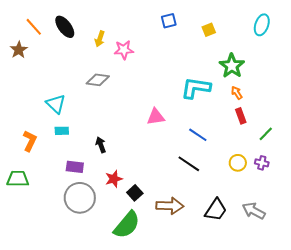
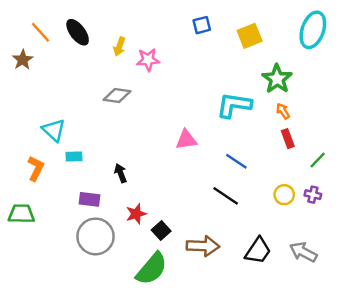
cyan ellipse: (262, 25) -> (313, 30), size x1.4
yellow square: (209, 30) -> (250, 36), size x1.5
cyan triangle: (56, 104) -> (54, 130), moved

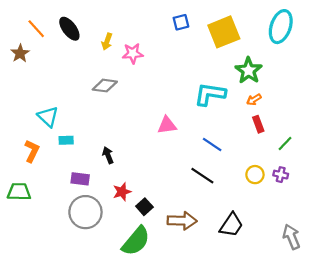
yellow square: (250, 36) -> (224, 32), size x1.4
orange arrow: (283, 111) -> (254, 99), turned -88
gray arrow: (303, 252) -> (291, 237), moved, turned 40

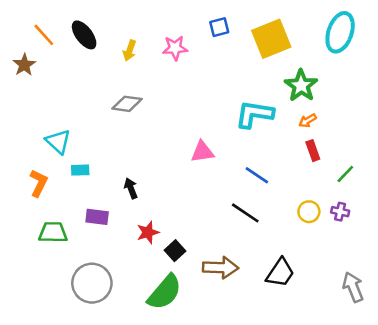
pink star: (133, 53) -> (175, 48), moved
green trapezoid: (19, 192) -> (53, 232), moved
gray circle: (85, 212) -> (92, 283), moved

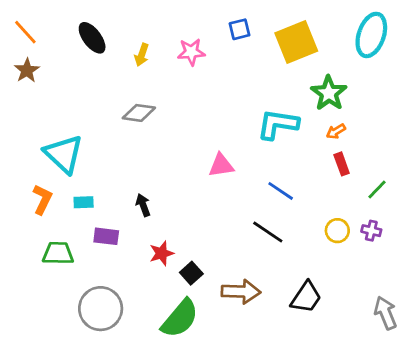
orange line: (44, 35) -> (25, 32), moved
cyan triangle: (58, 141) -> (64, 154), size x1.4
cyan rectangle: (80, 170) -> (84, 202), moved

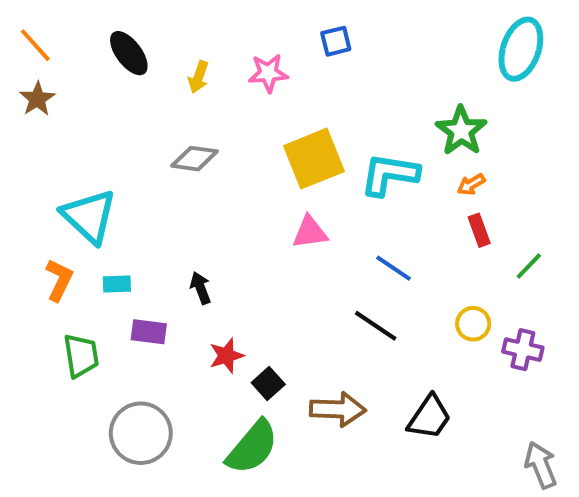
yellow square: (296, 42) -> (314, 159), moved
purple cross: (371, 231) -> (523, 350), moved, size x1.4
green trapezoid: (58, 253) -> (81, 356), turned 80
gray arrow: (386, 313) -> (541, 465), moved

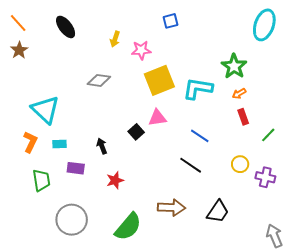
pink star: (268, 73) -> (141, 50), moved
yellow arrow: (198, 77) -> (115, 39), moved
black square: (268, 383) -> (136, 132), moved

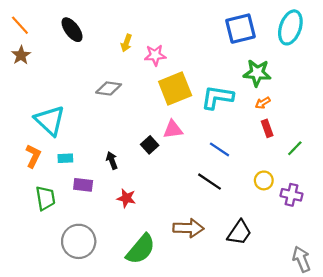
blue square: (170, 21) -> (241, 29), moved, size x1.8
green star: (234, 66) -> (257, 73), turned -30
red star: (115, 180) -> (126, 198), turned 30

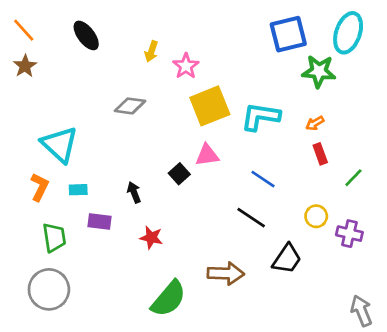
pink star: (155, 55) -> (186, 66), turned -30
green star: (257, 73) -> (319, 71), moved
black trapezoid: (239, 233) -> (287, 259), moved
gray circle: (79, 241) -> (49, 289), moved

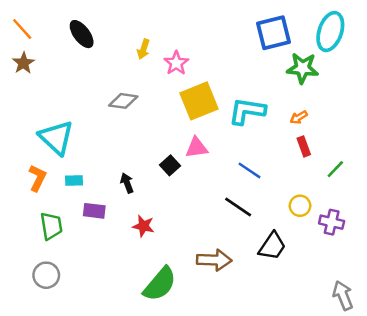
gray circle: (49, 289) -> (46, 275), size x0.7

